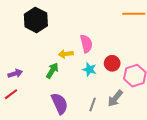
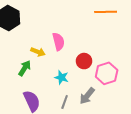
yellow arrow: (66, 54) -> (38, 52), turned -152
cyan star: (89, 69) -> (61, 77), moved

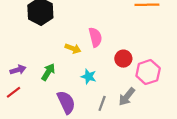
green arrow: (25, 68) -> (48, 72), moved
cyan star: (61, 77) -> (89, 76), moved

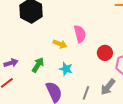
cyan star: (89, 76) -> (66, 69), moved

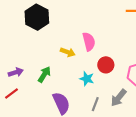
red circle: (105, 53) -> (106, 65), moved
cyan star: (66, 69) -> (87, 79), moved

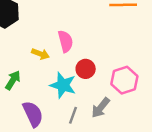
cyan star: (87, 79) -> (63, 85), size x1.5

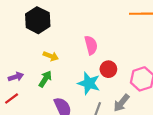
yellow arrow: (40, 54) -> (51, 56), moved

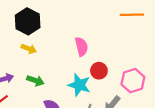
yellow arrow: (51, 56) -> (29, 49), moved
green arrow: (45, 79) -> (35, 81), turned 77

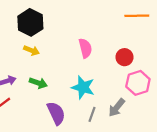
red circle: (99, 71) -> (124, 57), moved

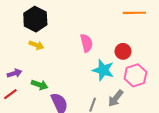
green arrow: (38, 83) -> (40, 85), moved
cyan star: (83, 87) -> (103, 70), moved

